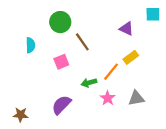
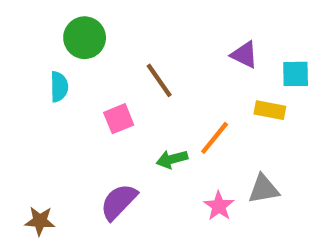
cyan square: (153, 14) -> (296, 74), moved
green circle: (60, 22) -> (85, 38), moved
yellow rectangle: (131, 57) -> (270, 110), moved, turned 48
pink star: (108, 98) -> (219, 206), moved

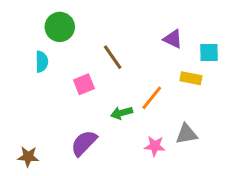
pink star: (219, 206) -> (155, 146), turned -30

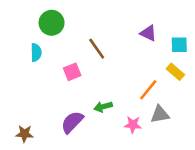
yellow rectangle: (191, 78) -> (175, 72), moved, turned 30
orange line: (152, 98) -> (148, 90), moved
green arrow: (122, 113) -> (103, 107), moved

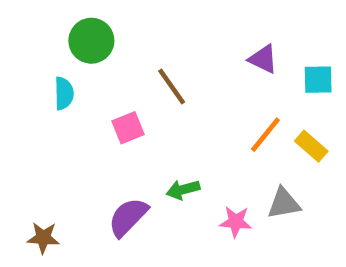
yellow rectangle: (175, 72) -> (311, 146), moved
orange line: (148, 90) -> (265, 135), moved

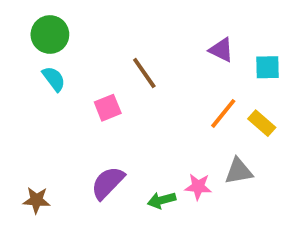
green circle: (91, 41) -> (50, 35), moved
cyan semicircle: (64, 93) -> (54, 79), turned -36
green arrow: (183, 190) -> (162, 200), moved

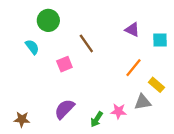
green circle: (50, 35) -> (48, 20), moved
yellow rectangle: (262, 123) -> (156, 85), moved
green arrow: (162, 200) -> (97, 119), turned -42

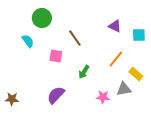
pink square: (64, 64) -> (56, 56), turned 32
brown star: (22, 119) -> (12, 99), moved
green arrow: (97, 119) -> (84, 72), moved

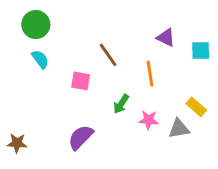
green circle: (42, 18) -> (36, 25), moved
orange line: (116, 59) -> (150, 74), moved, turned -48
pink star: (103, 97) -> (149, 120), moved

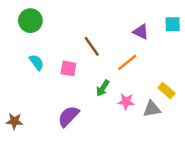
cyan square: (201, 51) -> (173, 24), moved
cyan semicircle: (40, 59) -> (37, 62), moved
orange line: (150, 74) -> (127, 62), turned 60

